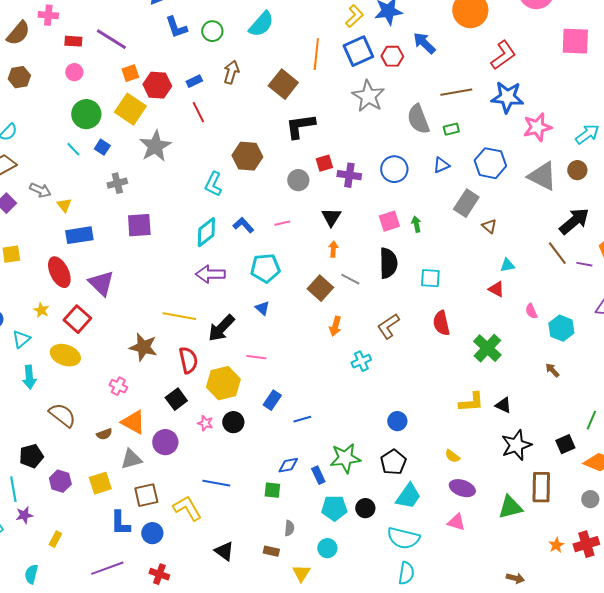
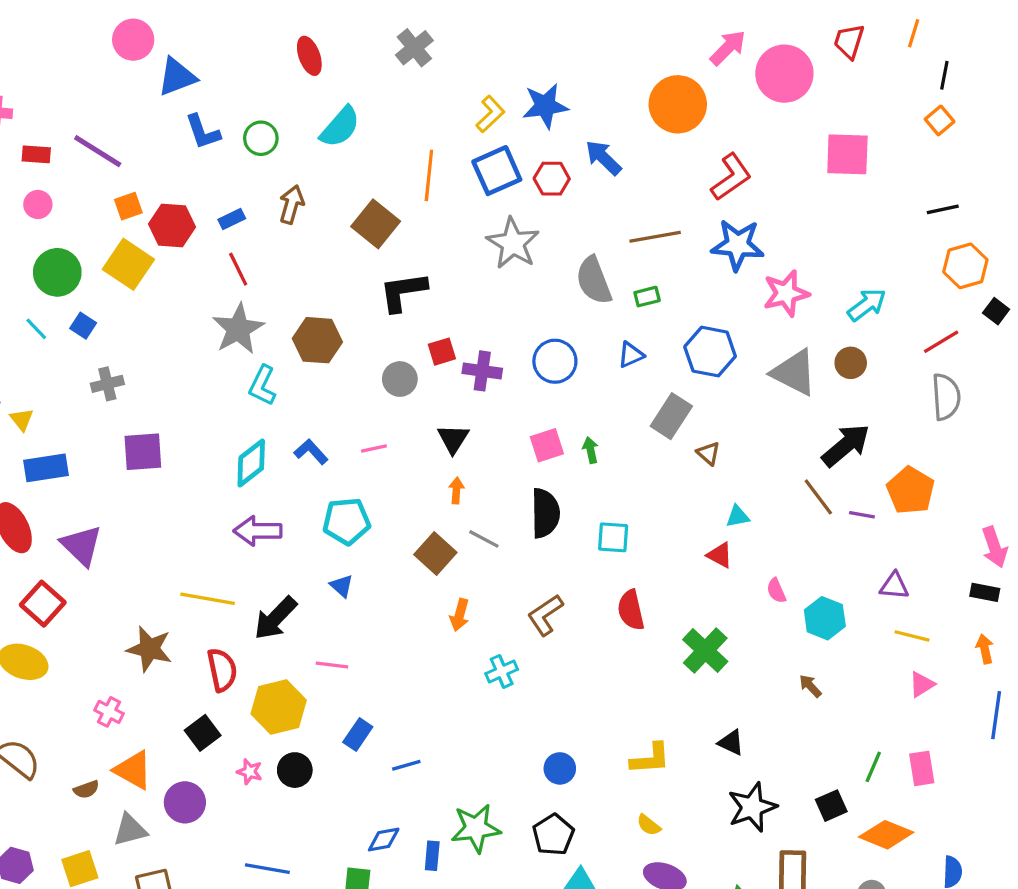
gray star: (155, 146) -> (238, 329), moved
yellow L-shape: (471, 402) -> (650, 759), moved
blue rectangle: (318, 475) -> (432, 856), turned 30

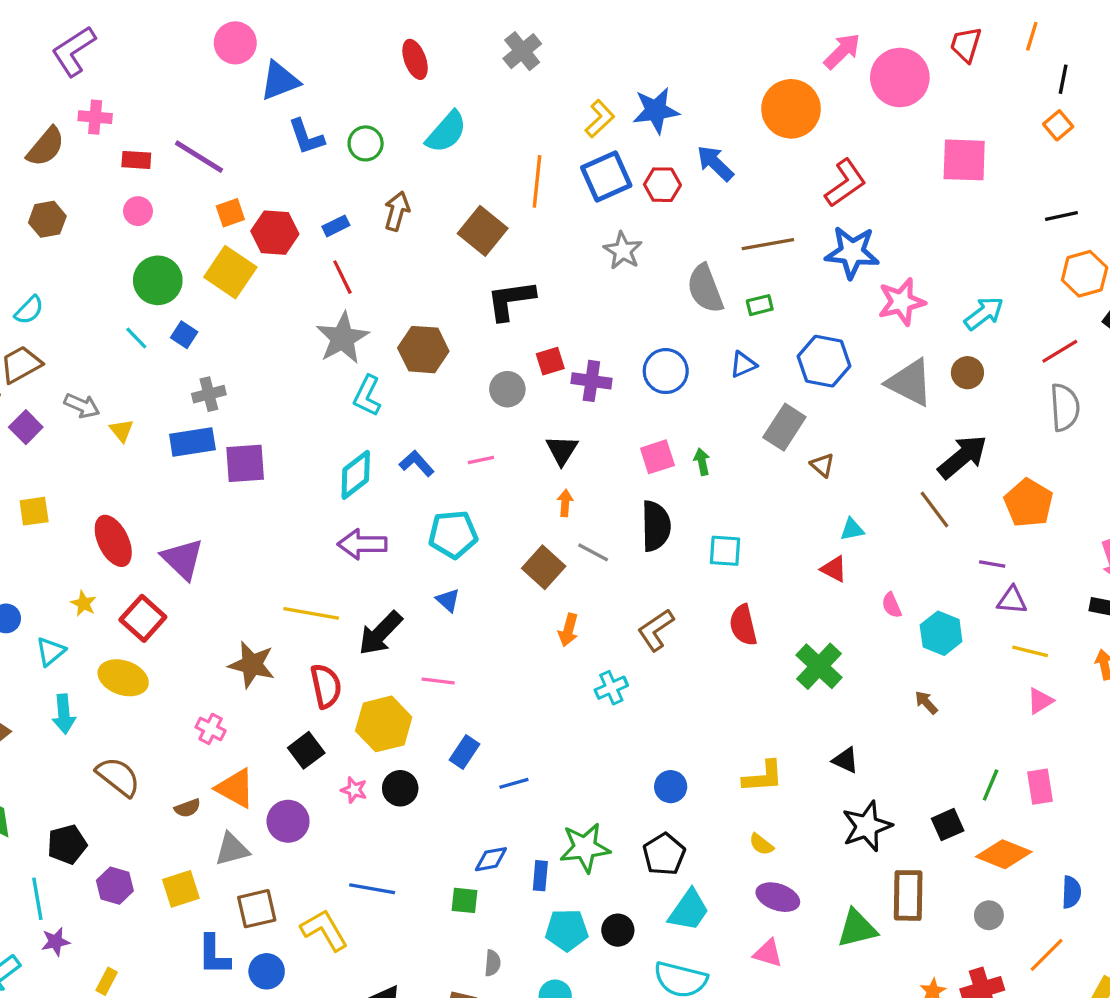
gray star: (513, 243) -> (623, 251), size x0.7
blue rectangle: (46, 468) -> (192, 442), moved
purple line: (862, 515) -> (992, 564), moved

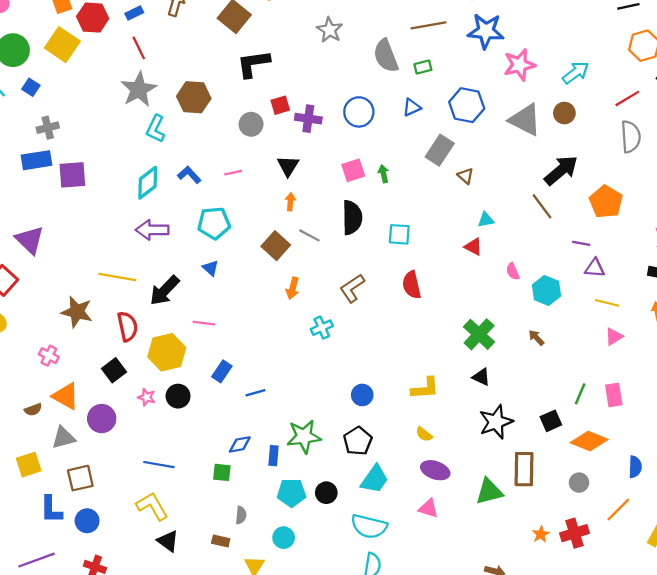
green cross: (819, 666) -> (479, 334), moved
yellow L-shape: (324, 930) -> (152, 506), moved

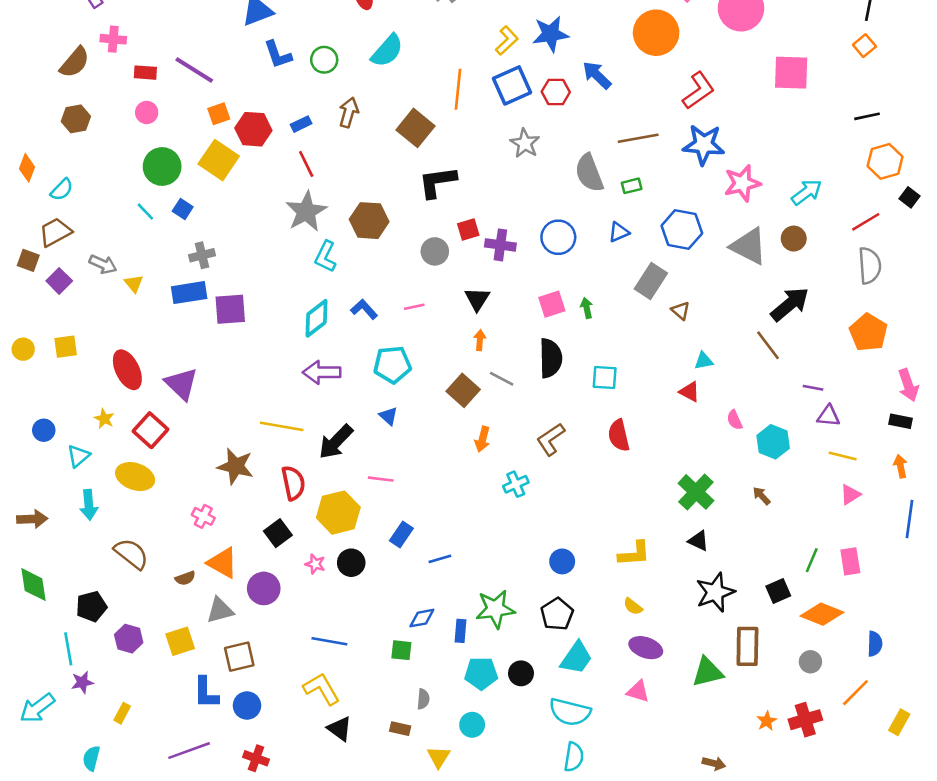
orange pentagon: (606, 202) -> (868, 332), moved

